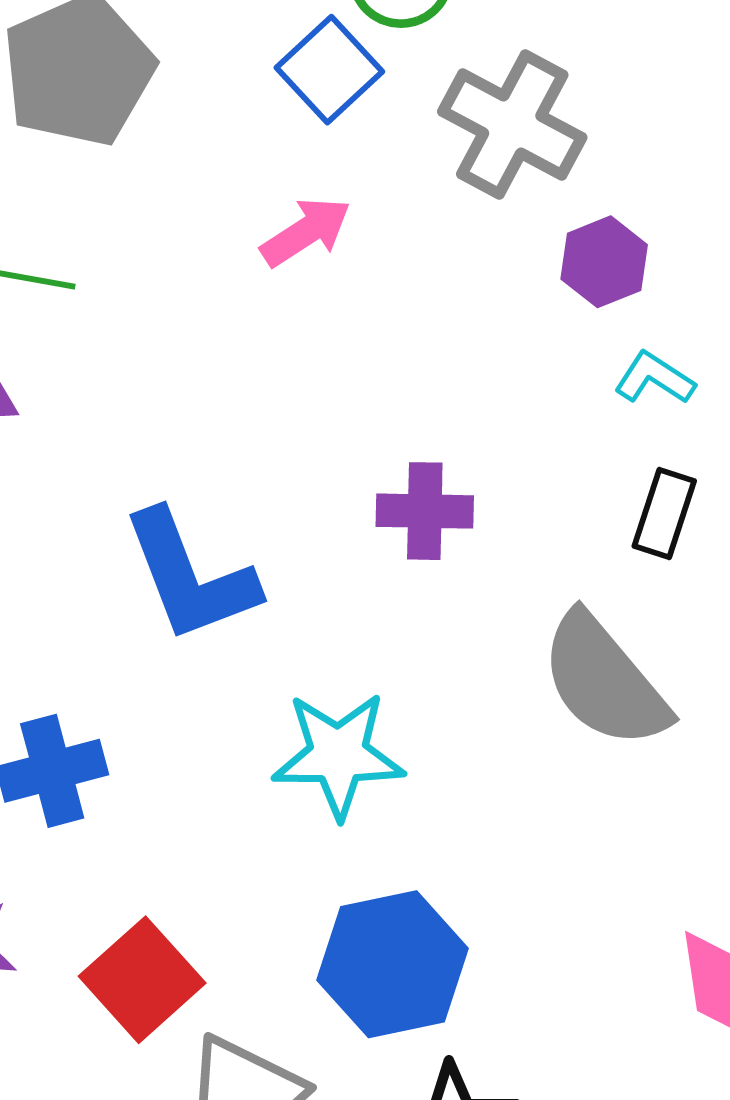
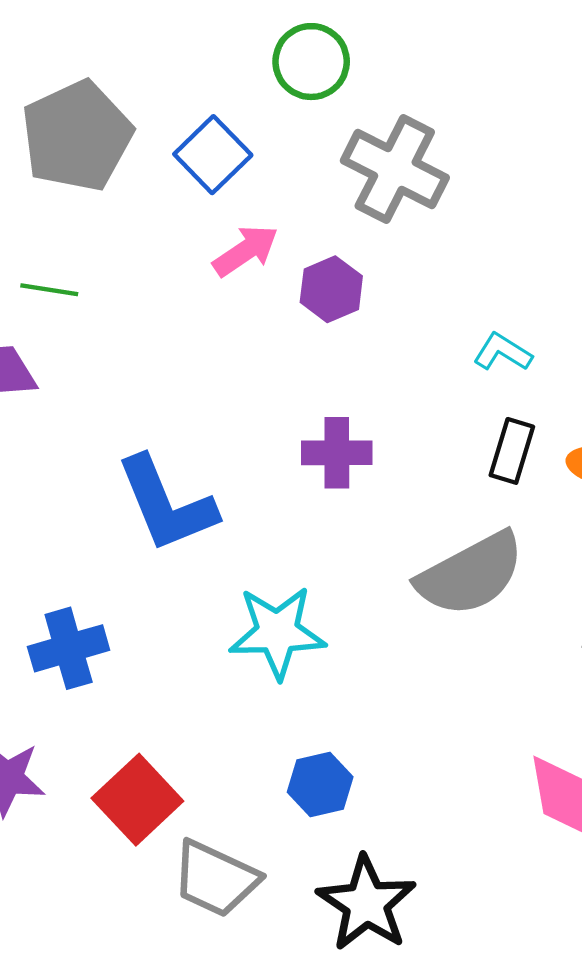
blue square: (329, 70) -> (213, 155), moved
purple hexagon: (604, 262) -> (331, 289), moved
gray semicircle: (604, 681) -> (471, 574), turned -77
blue hexagon: (393, 964) -> (320, 784), size x0.6

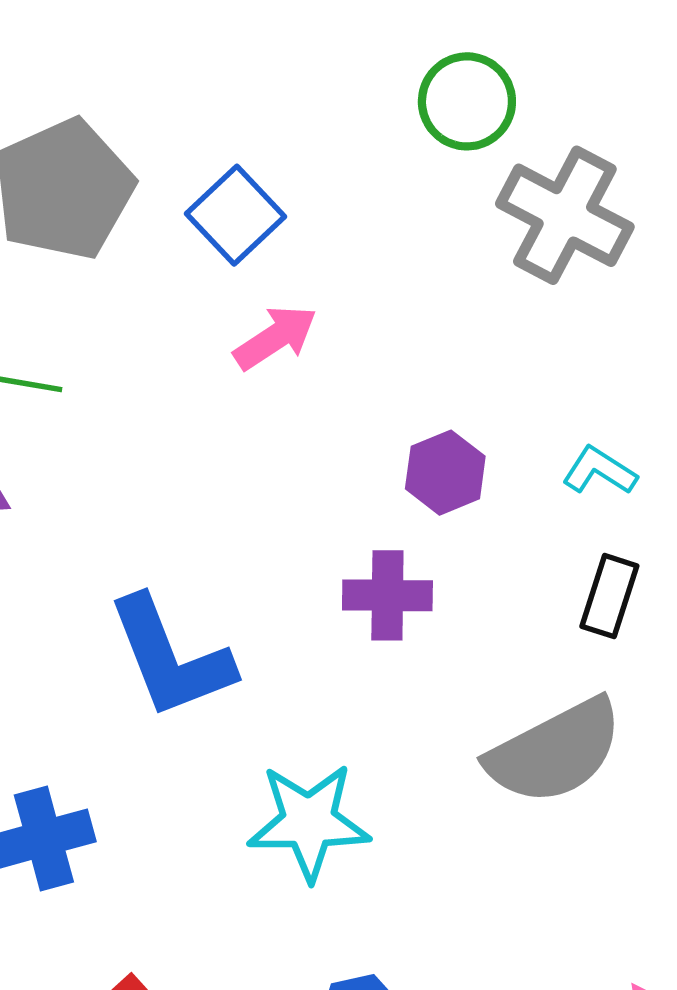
green circle: (311, 62) -> (467, 101), moved
gray cross: (395, 169) -> (565, 215), moved
purple hexagon: (331, 289) -> (445, 473), moved

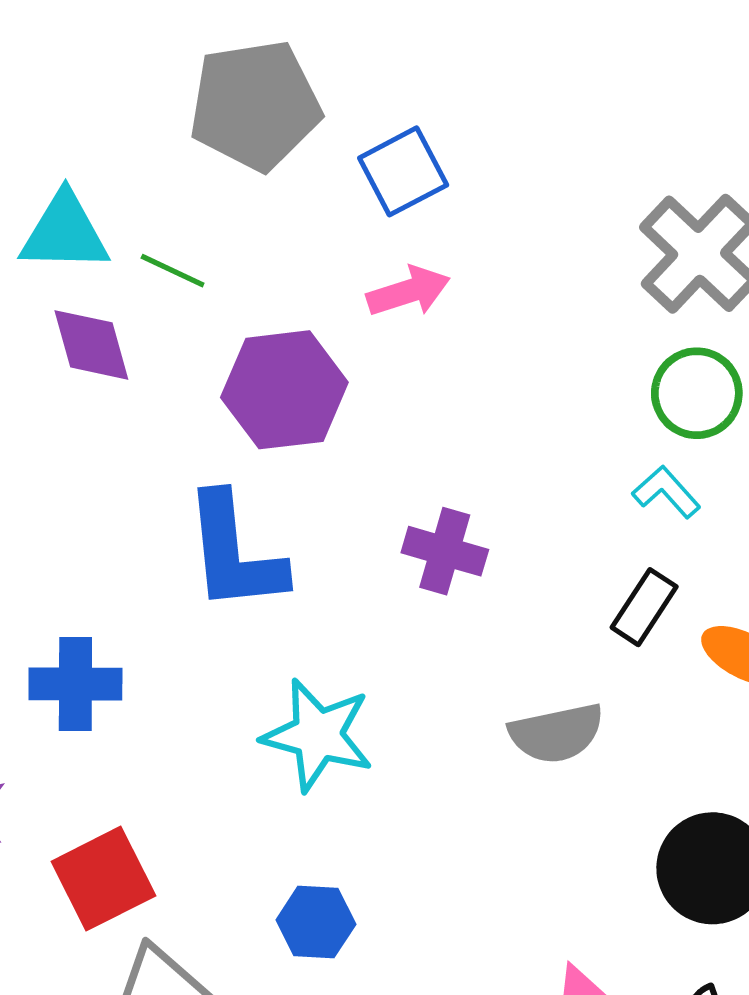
green circle: (467, 101) -> (697, 393), moved
purple hexagon: (445, 473) -> (284, 390), moved, size x1.6
gray semicircle: (555, 752) -> (556, 733), size x0.7

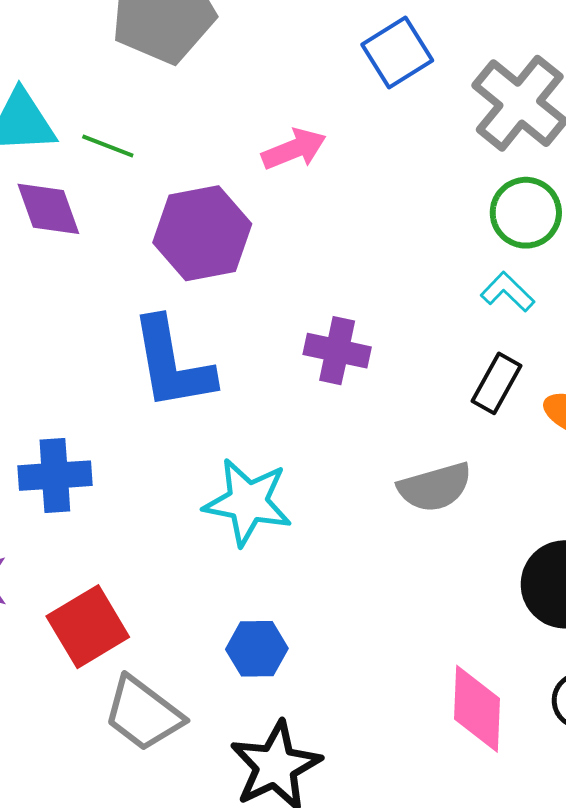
blue square: (403, 171) -> (397, 53), moved

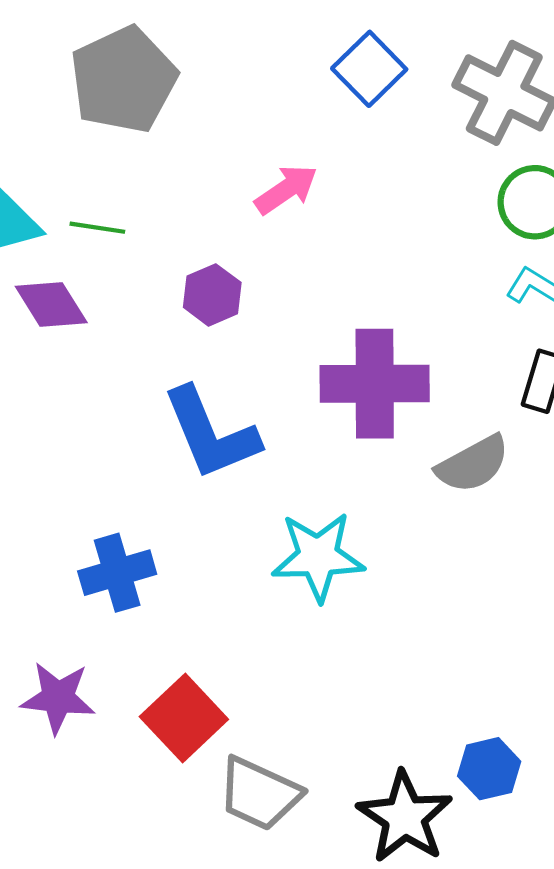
purple hexagon: (202, 233) -> (212, 295), size x0.6
purple cross: (337, 351) -> (375, 384), size x1.6
gray semicircle: (435, 487) -> (473, 464), moved
blue hexagon: (257, 649) -> (489, 769), moved

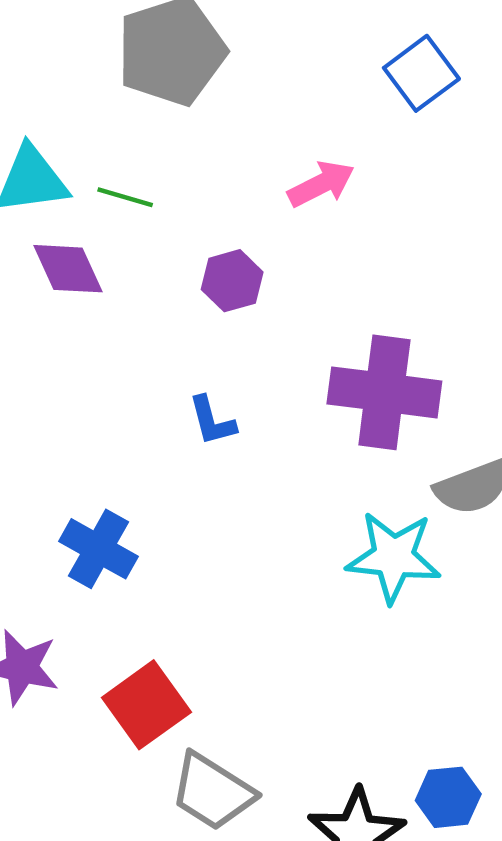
blue L-shape: (211, 434) -> (212, 421), size x0.5
cyan star: (318, 557) -> (394, 557), moved
blue cross: (117, 573) -> (99, 549), turned 38

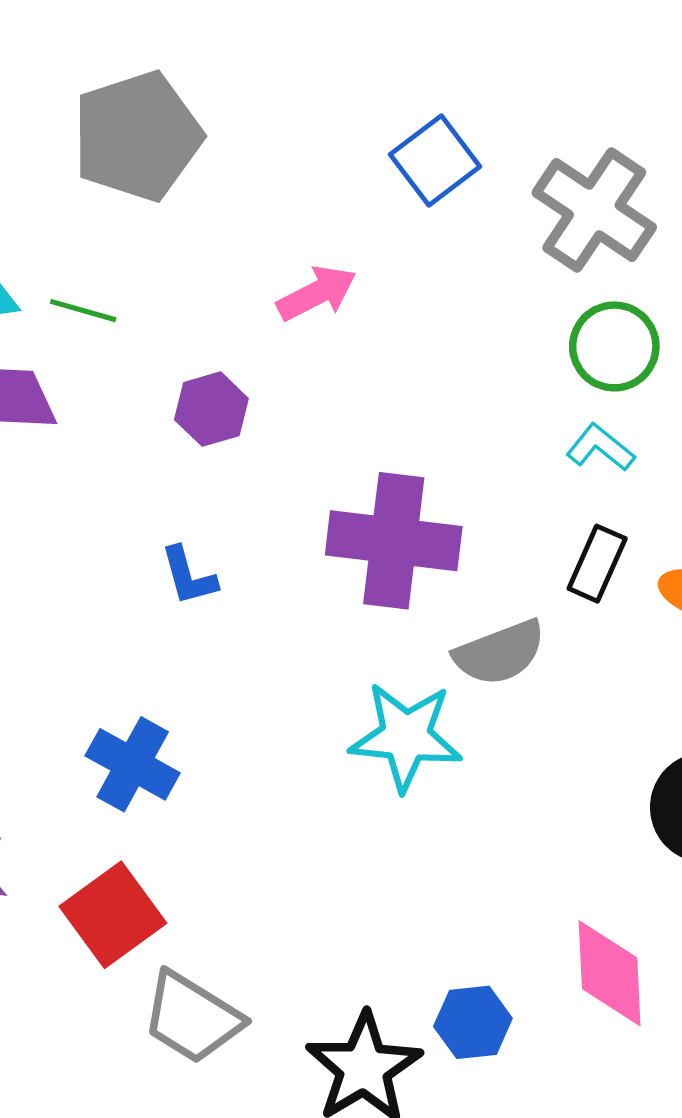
blue cross: (99, 549) -> (133, 764), moved

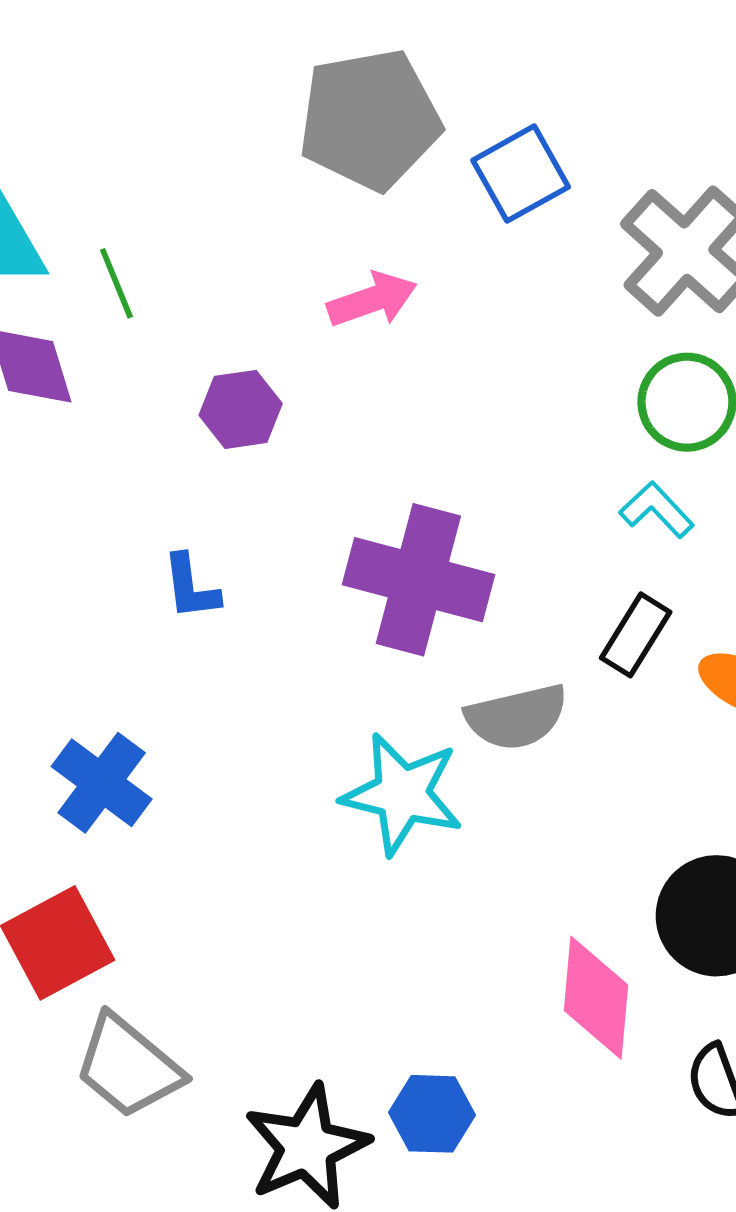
gray pentagon: (137, 136) -> (370, 119), moved
green line: (83, 311) -> (116, 283), turned 44
pink diamond: (610, 973) -> (596, 998), moved

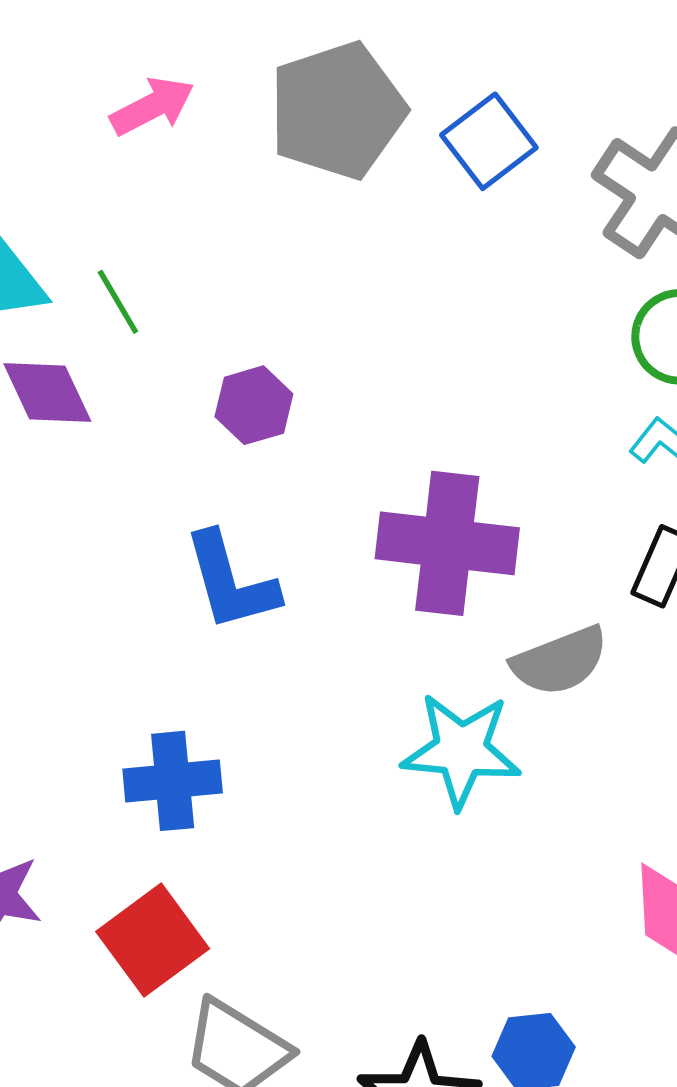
pink arrow: (372, 300) -> (152, 106), moved
blue L-shape: (191, 587) -> (231, 582), size x1.6
blue cross: (102, 783) -> (173, 781), turned -34

